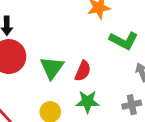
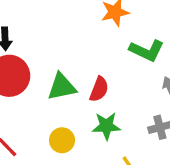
green triangle: (52, 68) -> (62, 87), turned 45

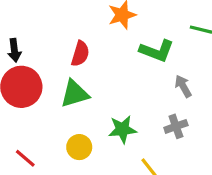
red semicircle: (99, 89) -> (80, 54), moved

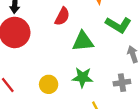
green triangle: (75, 94) -> (83, 41), moved

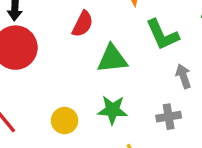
green L-shape: (118, 25) -> (162, 35), turned 35

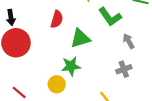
green star: (113, 110) -> (71, 66), moved

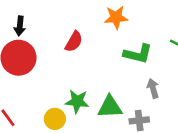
green L-shape: (110, 17) -> (138, 54), turned -55
green triangle: (80, 38) -> (110, 107), moved

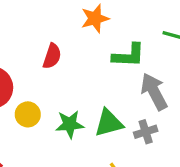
gray arrow: (153, 88) -> (154, 92), size x1.6
yellow circle: (55, 119) -> (28, 114), moved

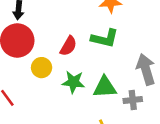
green L-shape: (129, 55) -> (105, 38), moved
red semicircle: (52, 56) -> (68, 46), moved

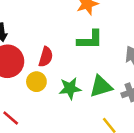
red semicircle: (68, 46) -> (46, 57), moved

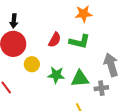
red semicircle: (46, 57) -> (55, 40), moved

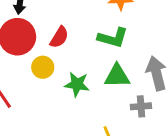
red semicircle: (55, 40) -> (59, 37), moved
green triangle: (80, 79) -> (117, 76), moved

